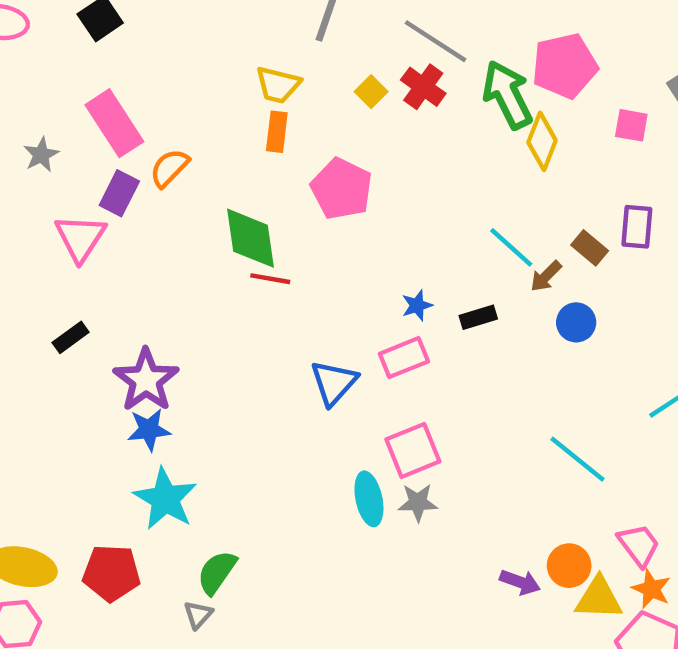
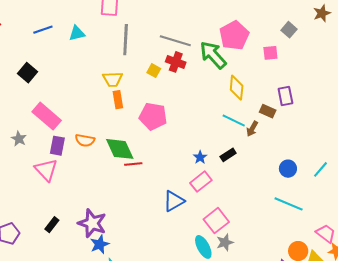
yellow diamond: (542, 141) -> (237, 88), moved
orange semicircle: (169, 168) -> (85, 140), moved, turned -108
blue circle: (576, 322) -> (288, 169), moved
black rectangle: (71, 337) -> (52, 225), moved
blue triangle: (334, 383) -> (174, 201), turned 35

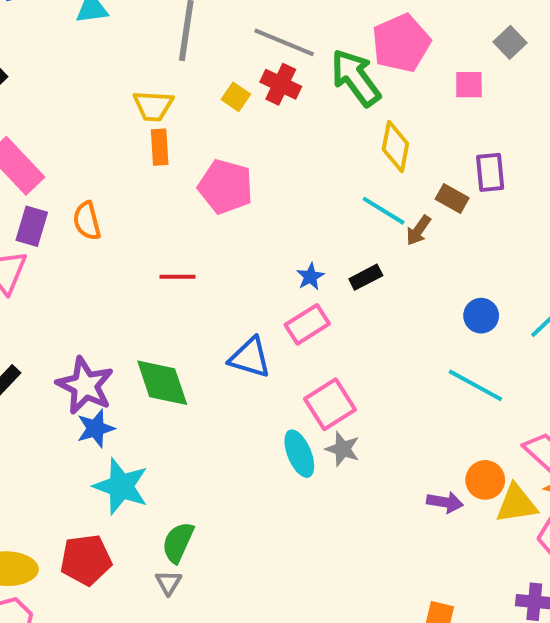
orange semicircle: (85, 140) -> (87, 221), turned 60
green diamond: (120, 149) -> (162, 383), moved
blue triangle: (174, 201) -> (250, 358), turned 40
gray star: (225, 242) -> (343, 449), turned 30

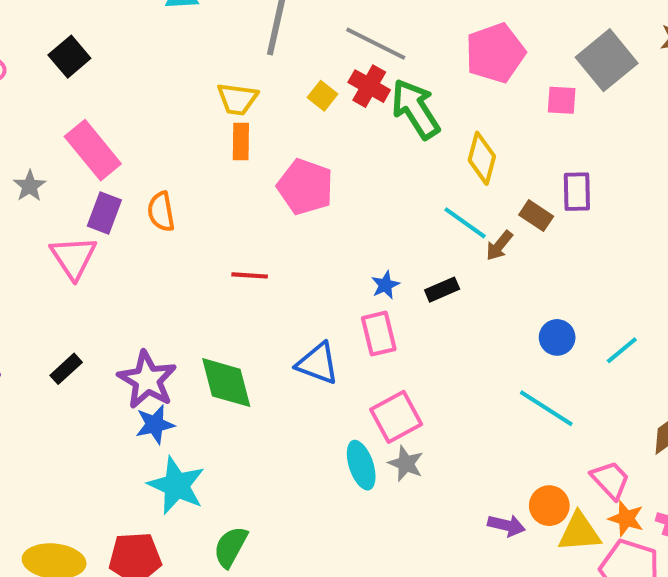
gray square: (510, 42) -> (607, 60), size x1.8
green arrow: (356, 78) -> (416, 109), moved
pink rectangle: (307, 324) -> (379, 334), turned -75

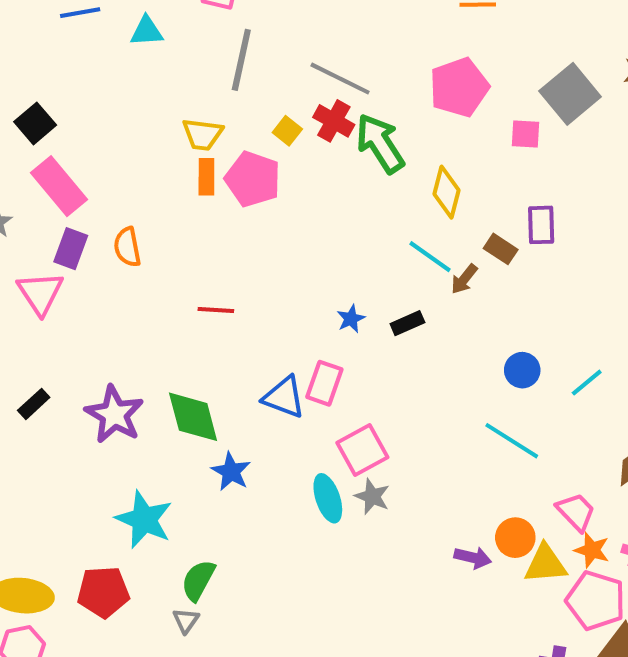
black square: (69, 57) -> (35, 123), moved
pink pentagon: (305, 187) -> (253, 179), moved
pink rectangle: (379, 334) -> (324, 383), moved, turned 33
blue star: (155, 424) -> (231, 472), moved, turned -30

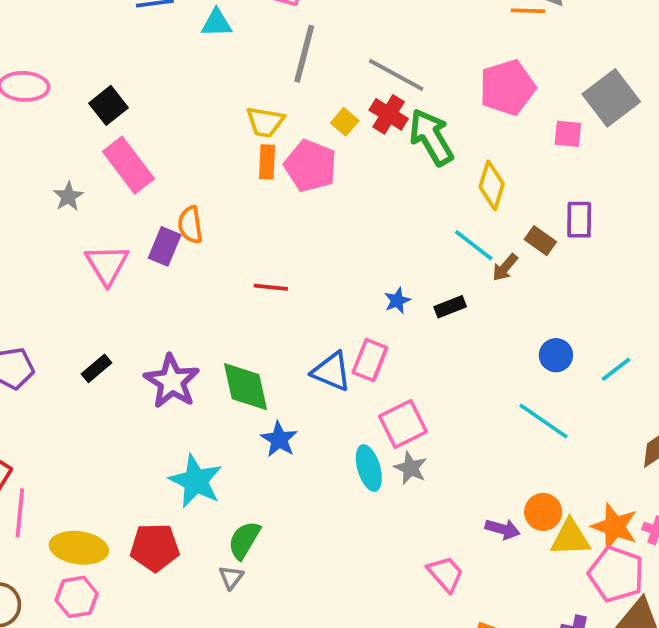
purple rectangle: (71, 249) -> (165, 246), moved
pink trapezoid: (576, 512) -> (446, 574), moved
orange star: (592, 550) -> (615, 527), size x1.4

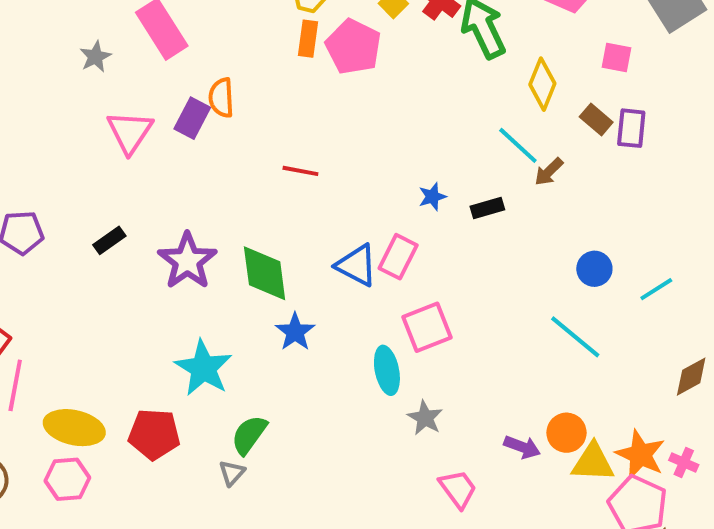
pink square: (568, 134) -> (617, 58), moved
brown rectangle: (540, 241) -> (596, 119), moved
gray star: (411, 468) -> (425, 418), moved

